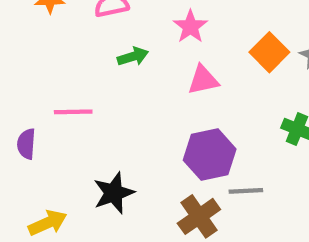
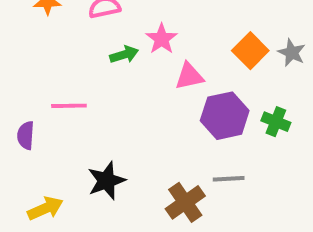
pink star: (190, 27) -> (162, 39), moved
purple hexagon: (210, 155) -> (225, 116), moved

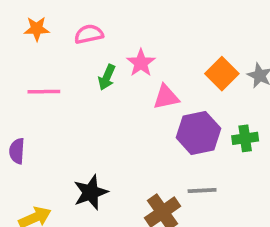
green arrow: (124, 55) -> (107, 77), turned 130
pink line: (69, 106) -> (44, 92), moved
green cross: (276, 122) -> (245, 138), turned -30

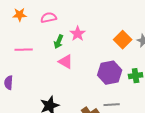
pink triangle: (166, 97) -> (66, 62), moved, turned 42

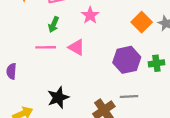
green arrow: (59, 42) -> (54, 24), moved
pink line: (24, 50) -> (46, 47), moved

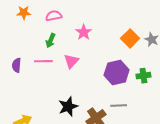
pink triangle: (76, 47) -> (71, 61), turned 42
purple semicircle: (11, 71) -> (17, 65), moved
black star: (58, 98) -> (68, 107), moved

